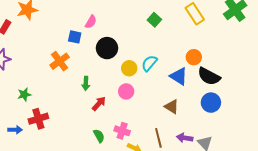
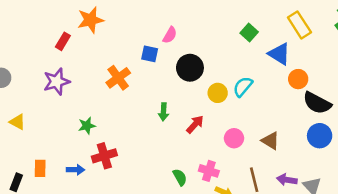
orange cross: (60, 61) -> (118, 78), moved
blue triangle: (179, 76) -> (279, 54), moved
pink circle: (126, 91) -> (234, 138), moved
red arrow: (99, 104) -> (195, 124), moved

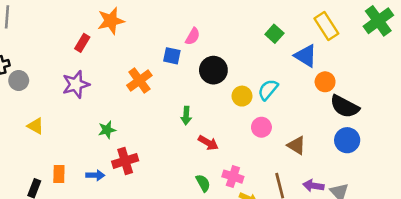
red arrow: (195, 124) -> (208, 143), moved, turned 78
pink circle: (234, 138) -> (261, 127), moved

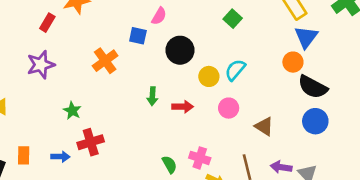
green square: (274, 34) -> (233, 19), moved
blue triangle: (306, 56) -> (306, 37), moved, turned 35
green star: (107, 130) -> (72, 111), turned -30
red arrow: (208, 143) -> (183, 107), moved, turned -30

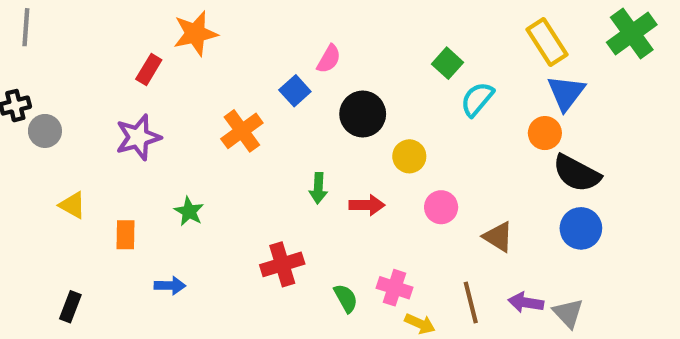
blue square: (138, 36) -> (295, 91), turned 36
cyan semicircle: (235, 70) -> (477, 99), moved
red cross: (91, 142) -> (282, 264), moved
orange rectangle: (24, 155) -> (125, 235), moved

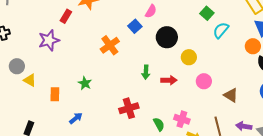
gray circle: (45, 131) -> (17, 66), moved
purple star: (138, 137) -> (49, 40), moved
blue arrow: (170, 286) -> (76, 118), turned -40

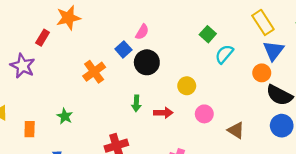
black circle: (167, 37) -> (147, 62), moved
purple star: (49, 40) -> (23, 66), turned -30

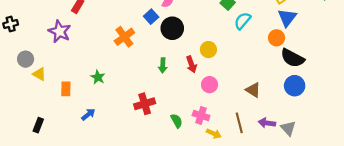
red arrow: (163, 113) -> (191, 64), moved, turned 70
pink circle: (204, 114) -> (210, 85), moved

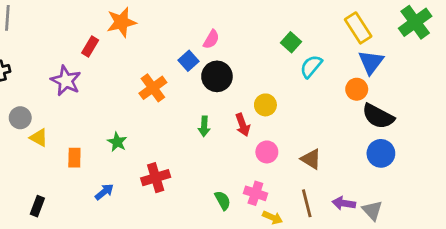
brown triangle: (253, 90) -> (311, 159), moved
red cross: (145, 104) -> (156, 178), moved

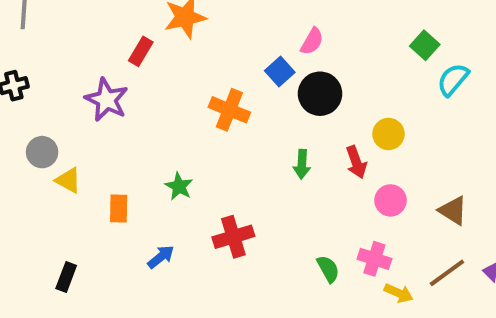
orange cross: (153, 88) -> (229, 110), turned -32
brown line: (307, 203) -> (447, 273), turned 68

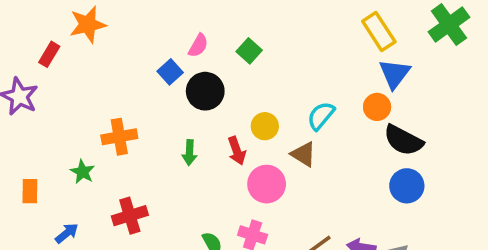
green square: (425, 45) -> (249, 51), moved
cyan semicircle: (453, 80) -> (321, 116), moved
orange cross: (229, 110) -> (119, 137), moved, turned -32
pink circle: (391, 200) -> (267, 184), size x1.4
brown triangle: (453, 211) -> (303, 154), moved

